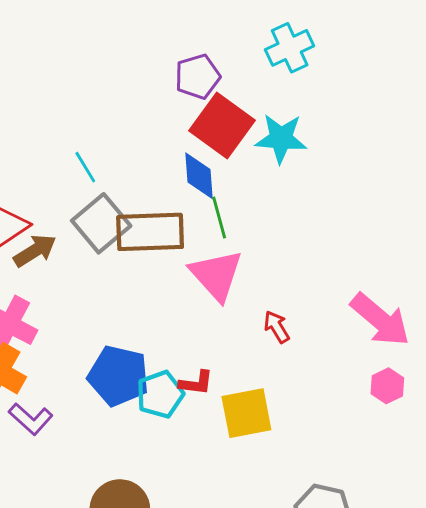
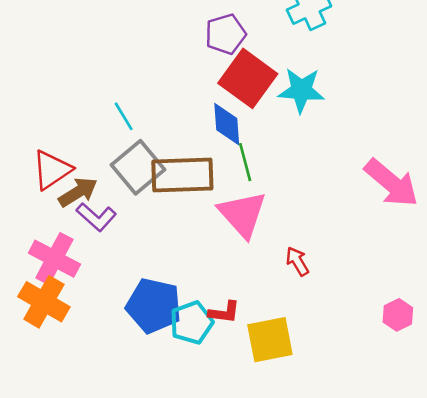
pink arrow: (380, 320) -> (391, 183), moved
purple L-shape: (31, 419) -> (96, 217), moved

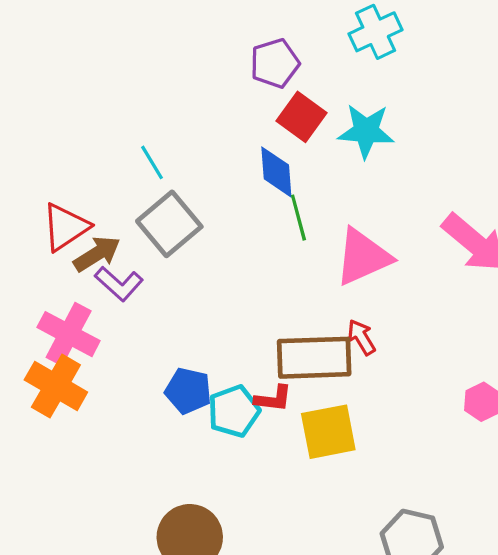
red square: (248, 78) -> (302, 117), size x0.7
brown rectangle: (182, 175) -> (314, 358), moved
pink triangle: (242, 214) -> (363, 257), moved, turned 48
blue pentagon: (154, 306) -> (188, 391), size x0.7

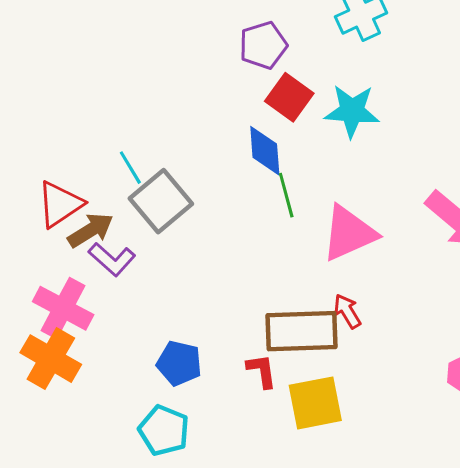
cyan line: (152, 162) -> (130, 168), moved
red L-shape: (273, 399) -> (262, 371), turned -105
cyan pentagon: (234, 411) -> (164, 430), moved, turned -30

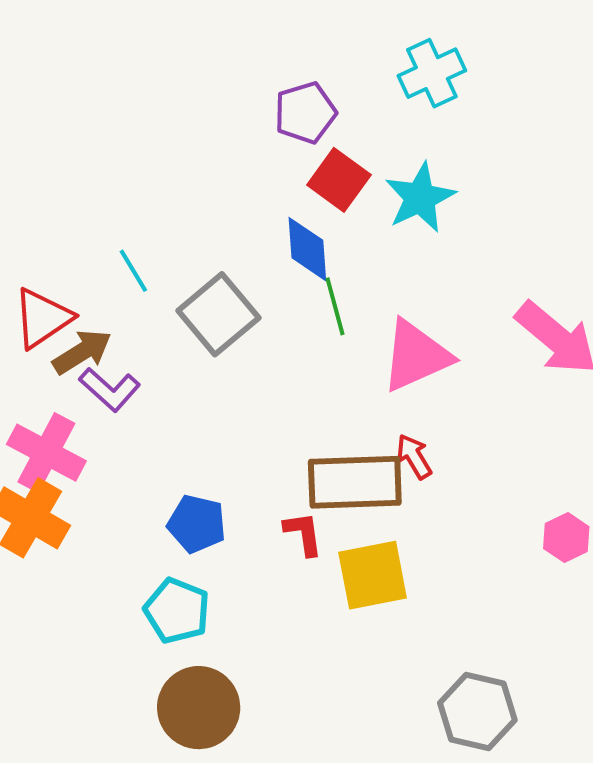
cyan star: (352, 111) -> (420, 198), turned -30
gray square: (161, 201) -> (218, 314), moved

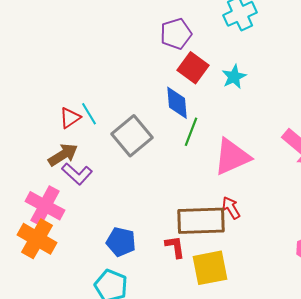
cyan star: (420, 198) -> (234, 77), size x0.7
green line: (335, 306) -> (191, 132), turned 36
red triangle: (42, 318) -> (70, 118), moved, size x0.7

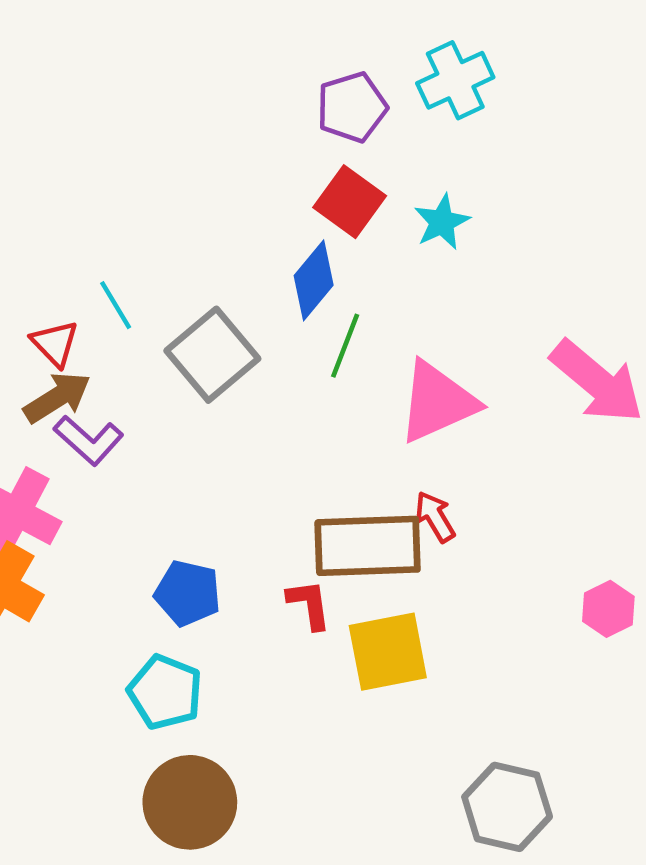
purple pentagon: (176, 34) -> (352, 107), moved
blue diamond: (177, 103) -> (314, 280), turned 44
red triangle: (70, 118) -> (55, 343), moved, turned -40

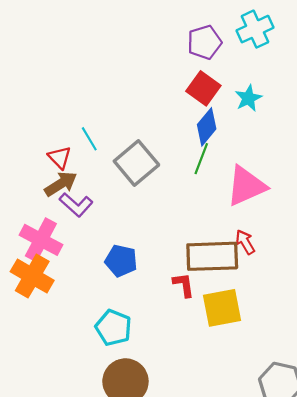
blue diamond: (314, 280) -> (207, 127), moved
blue pentagon: (188, 593) -> (121, 261), moved

